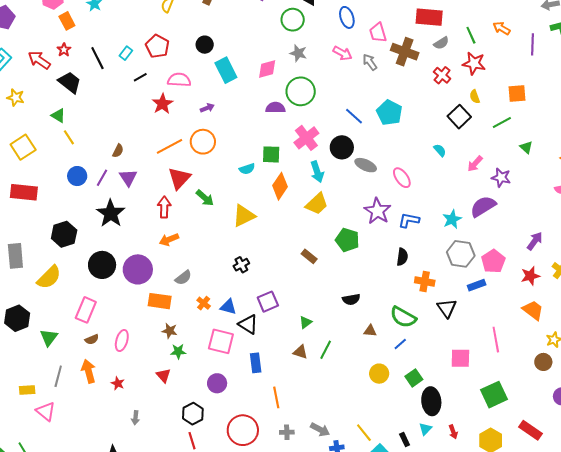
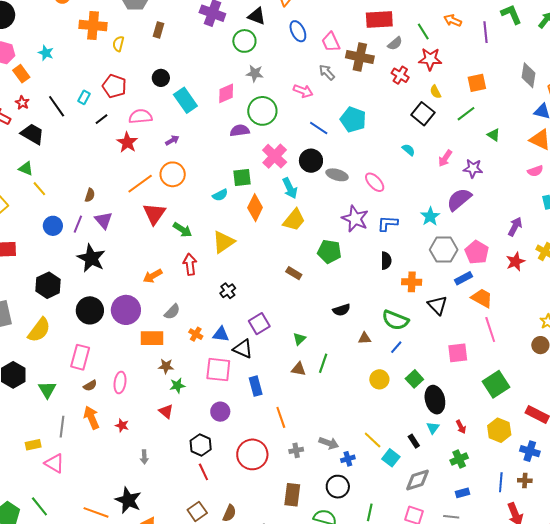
pink arrow: (342, 53) -> (303, 91), moved
red arrow: (164, 207) -> (190, 264), moved
orange trapezoid: (533, 310) -> (482, 298), moved

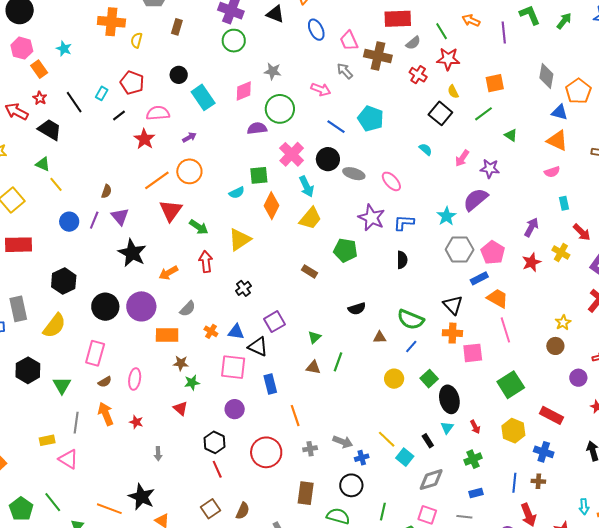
green circle: (244, 41) -> (234, 41), moved
black star: (91, 258) -> (132, 253), moved
orange cross: (412, 282) -> (452, 333), moved

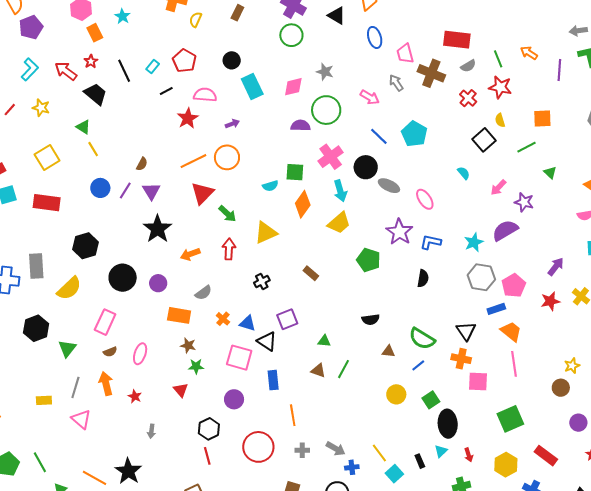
brown rectangle: (310, 271) -> (311, 273), moved
purple circle: (141, 306) -> (158, 283), size x0.6
green triangle: (314, 337) -> (324, 341), turned 40
pink triangle: (68, 459) -> (81, 419), moved

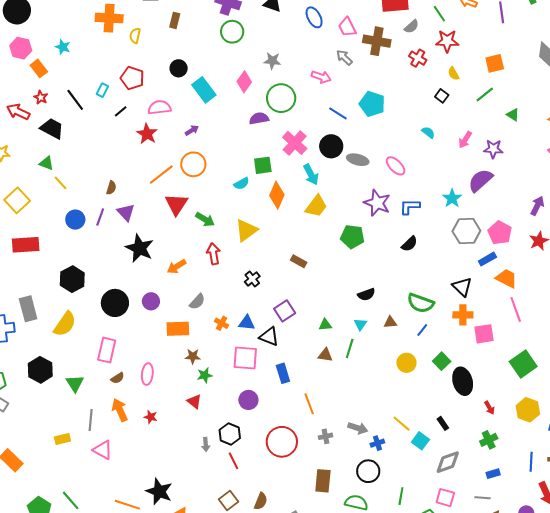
pink diamond: (293, 87) -> (244, 82), turned -30
black square: (484, 140) -> (442, 96), size x0.6
black semicircle: (423, 278) -> (409, 244), turned 48
gray arrow: (151, 431) -> (206, 445), moved
cyan triangle: (441, 451) -> (360, 324), moved

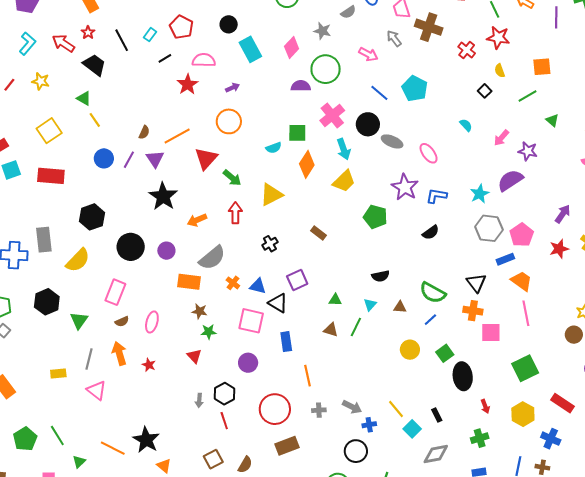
gray semicircle: (412, 27) -> (348, 12), moved
orange line: (161, 175) -> (177, 136), moved
gray semicircle: (197, 302) -> (212, 258), size x1.6
brown rectangle: (323, 481) -> (287, 446), moved, turned 55

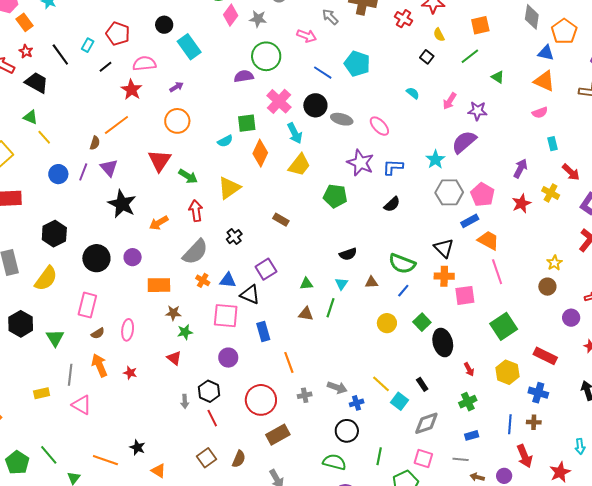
pink diamond: (292, 47) -> (231, 15), moved
orange line: (177, 136) -> (116, 125), moved
gray semicircle: (212, 258) -> (195, 252), moved
black star: (146, 440) -> (137, 447), size x0.6

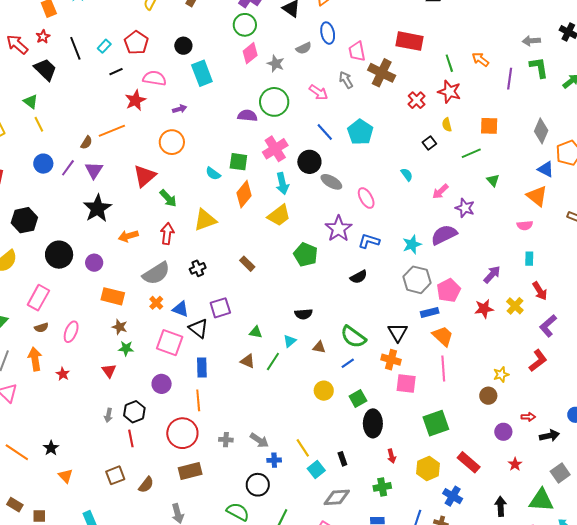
cyan semicircle: (225, 141) -> (213, 174), turned 49
orange line: (289, 362) -> (198, 400), moved

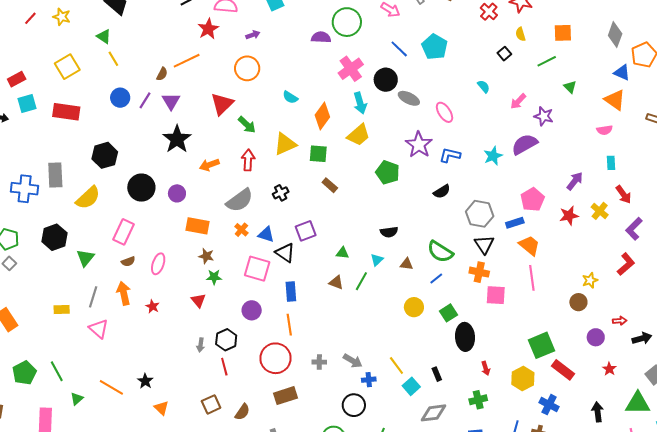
green square: (238, 162) -> (318, 154), moved
gray hexagon: (417, 280) -> (480, 214), moved
green square: (436, 423) -> (542, 345), moved

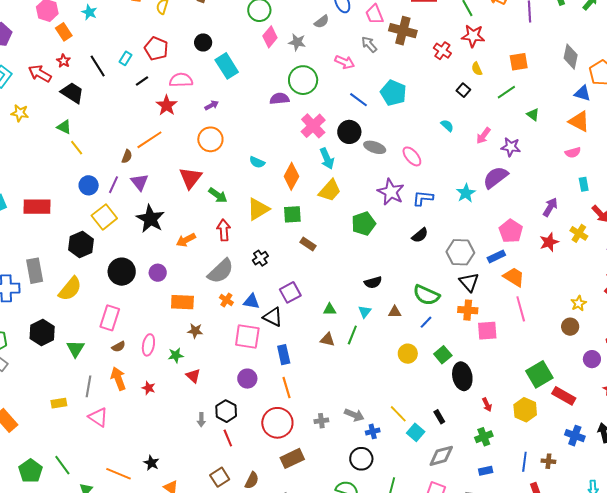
yellow square: (67, 67) -> (104, 217), moved
green pentagon: (388, 172) -> (364, 224), turned -30
green star: (214, 277) -> (176, 355), moved
blue cross: (549, 405) -> (575, 436), moved

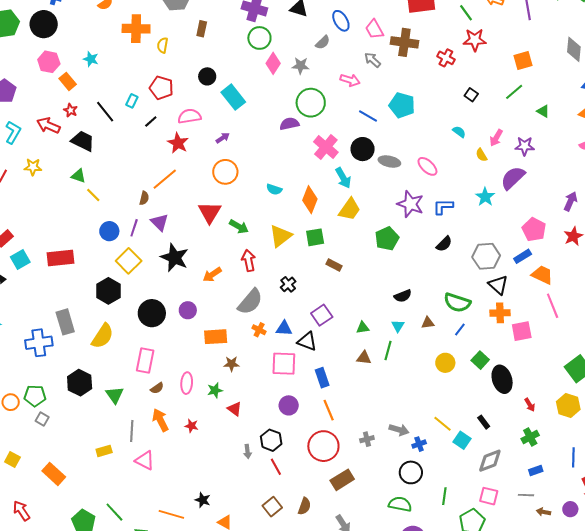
yellow semicircle: (477, 69) -> (481, 155), moved

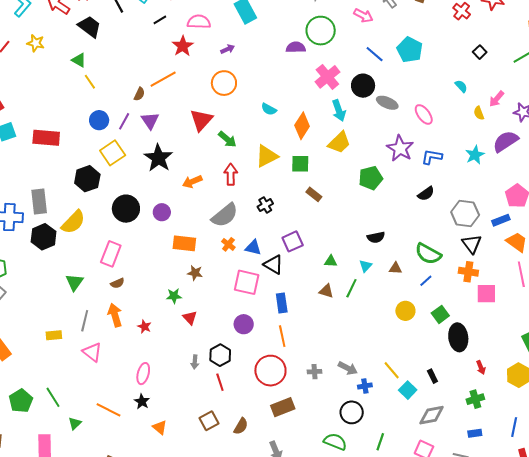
black hexagon: (80, 383) -> (44, 237), moved
pink ellipse: (187, 383) -> (143, 374), moved

